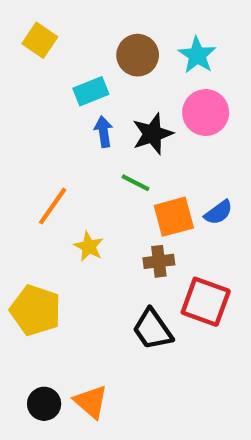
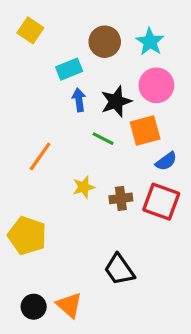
orange square: (174, 217) -> (145, 131), moved
yellow star: (89, 246) -> (84, 187), moved, turned 30
red square: (206, 302) -> (161, 202), moved
black trapezoid: (152, 329) -> (119, 270), moved

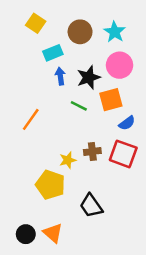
yellow square: (30, 30) -> (36, 23), moved
yellow star: (84, 187) -> (68, 160), moved
yellow pentagon: (27, 236) -> (50, 185), moved

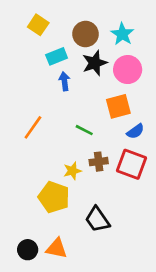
black star: (89, 77) -> (95, 63), moved
green line: (79, 106) -> (84, 130), moved
orange triangle: (53, 233) -> (57, 248), turned -30

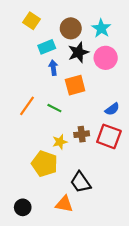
orange square: (118, 106) -> (75, 85), moved
green line: (84, 130) -> (54, 108), moved
orange triangle: (57, 248) -> (64, 204), moved

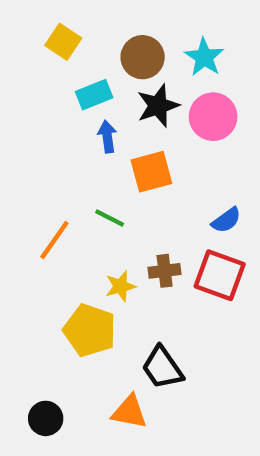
orange line: (27, 106) -> (54, 240), moved

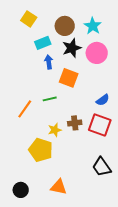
orange square: (151, 172) -> (69, 78), turned 36
green line: (110, 218) -> (50, 99), turned -40
black trapezoid: (162, 368) -> (102, 167), moved

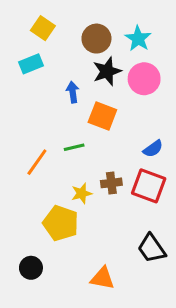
cyan rectangle: (43, 43) -> (31, 64), moved
orange triangle: (59, 187) -> (102, 278), moved
black circle: (21, 190) -> (31, 268), moved

